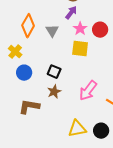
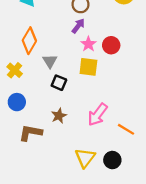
gray triangle: (52, 31) -> (50, 61), moved
black square: (54, 72) -> (59, 83), moved
blue circle: (24, 73) -> (17, 102), moved
yellow triangle: (77, 129) -> (85, 158), turned -42

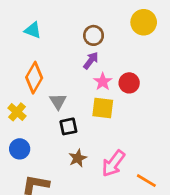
black square: (59, 83) -> (68, 126), turned -35
brown star: (59, 116) -> (78, 158), moved

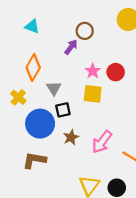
purple arrow: (91, 61) -> (71, 47), moved
blue circle: (20, 149) -> (40, 124), moved, size x1.6

